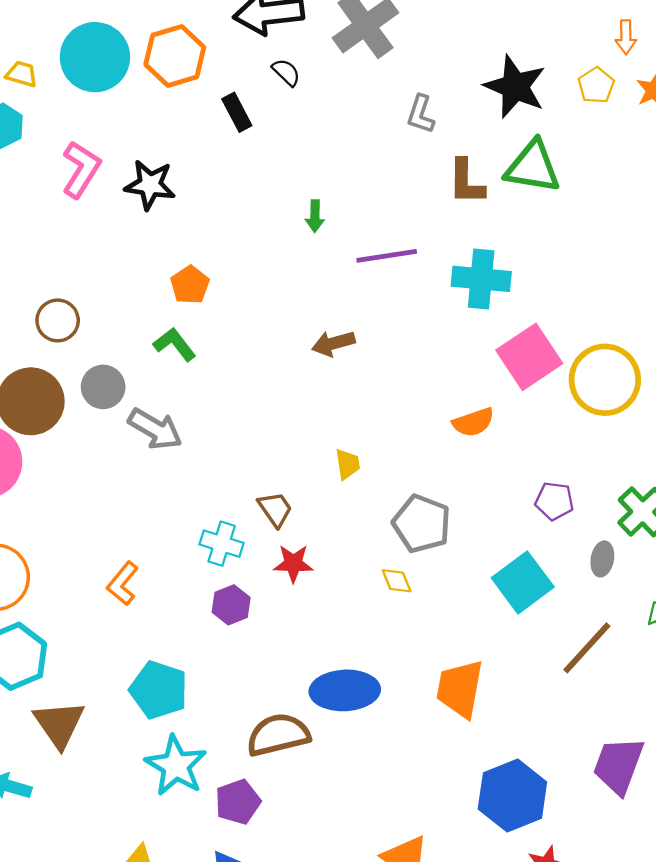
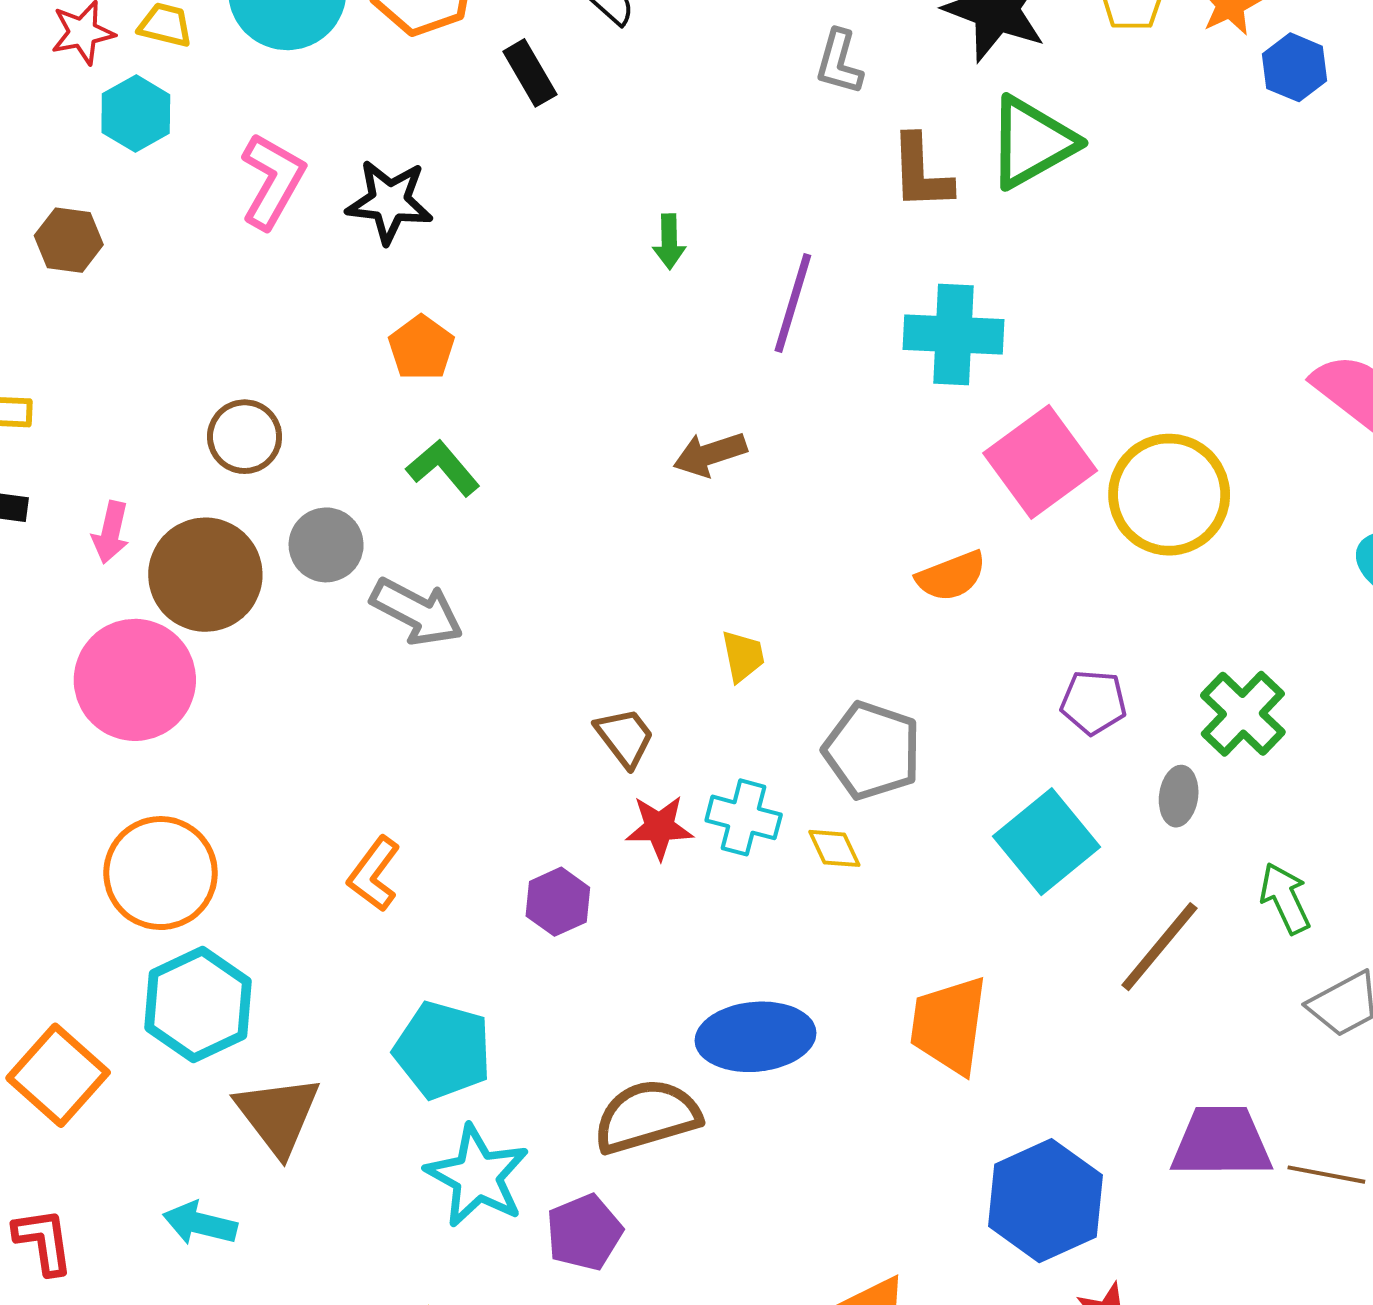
green triangle: (533, 167) -> (1032, 142), turned -36
purple line: (387, 256) -> (793, 303), turned -62
orange pentagon: (190, 285) -> (421, 348), moved
cyan cross: (222, 544) -> (744, 817), moved
purple trapezoid: (618, 765) -> (1221, 1142), turned 72

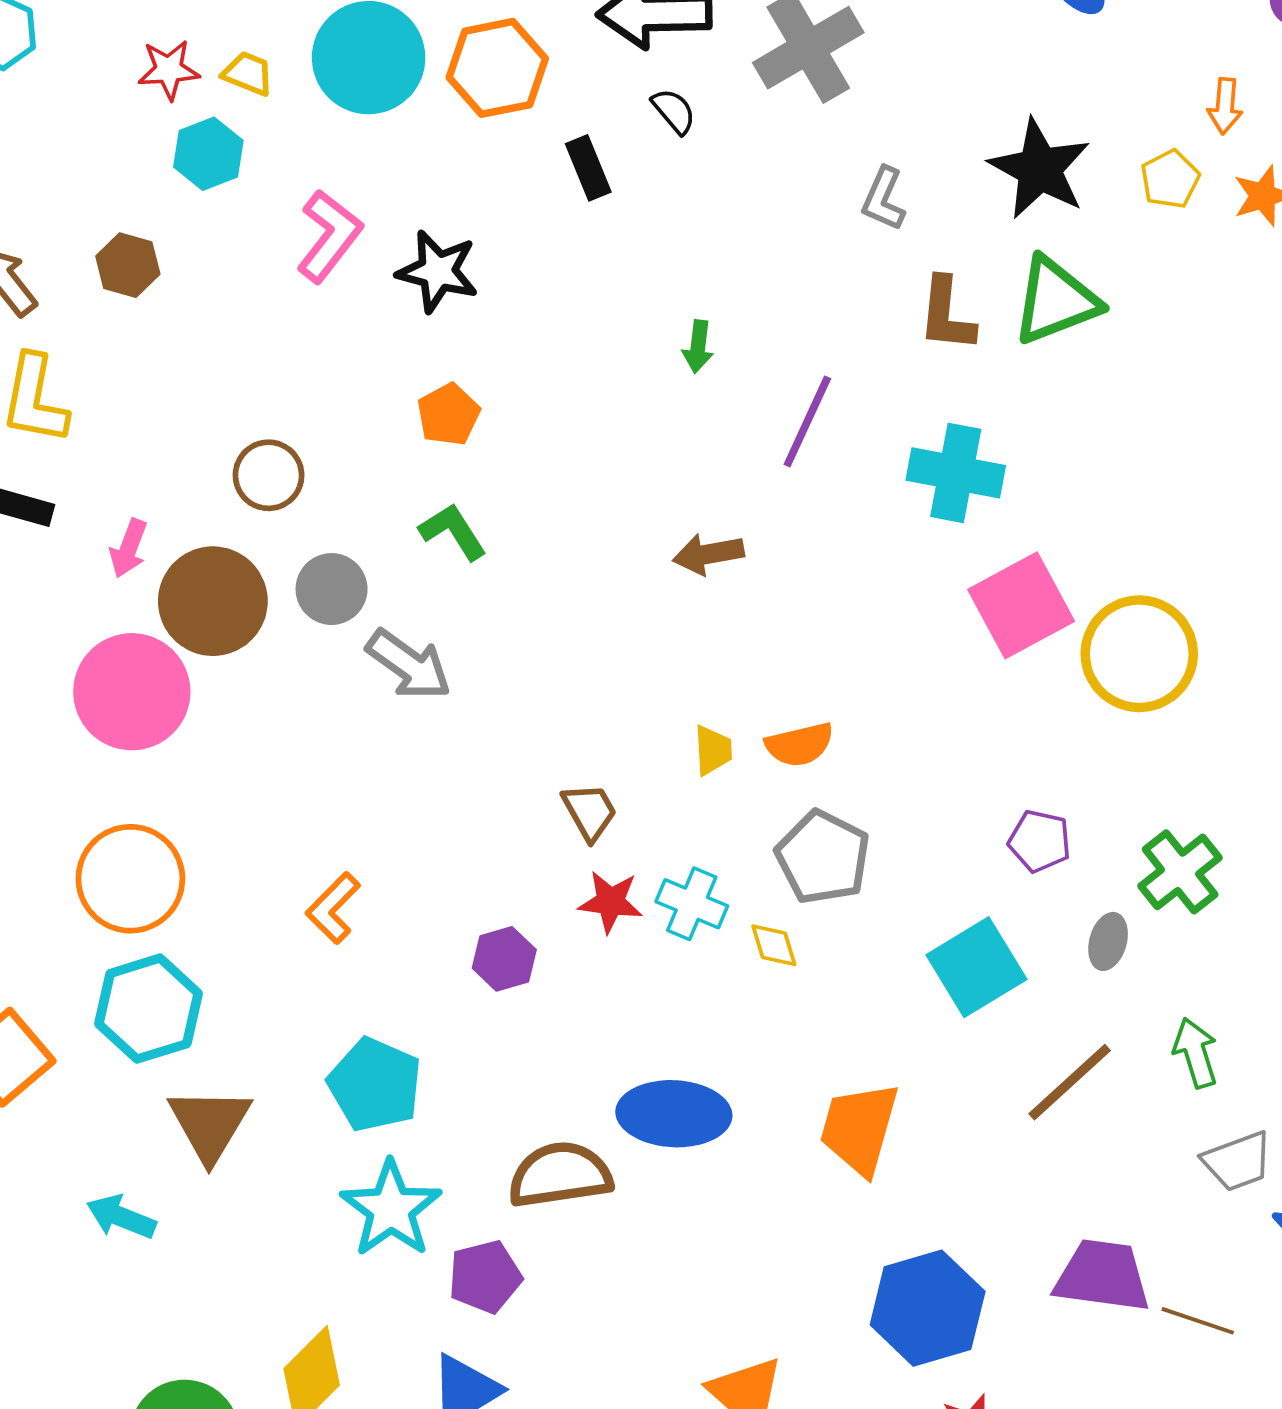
orange semicircle: (951, 576) -> (800, 745), moved

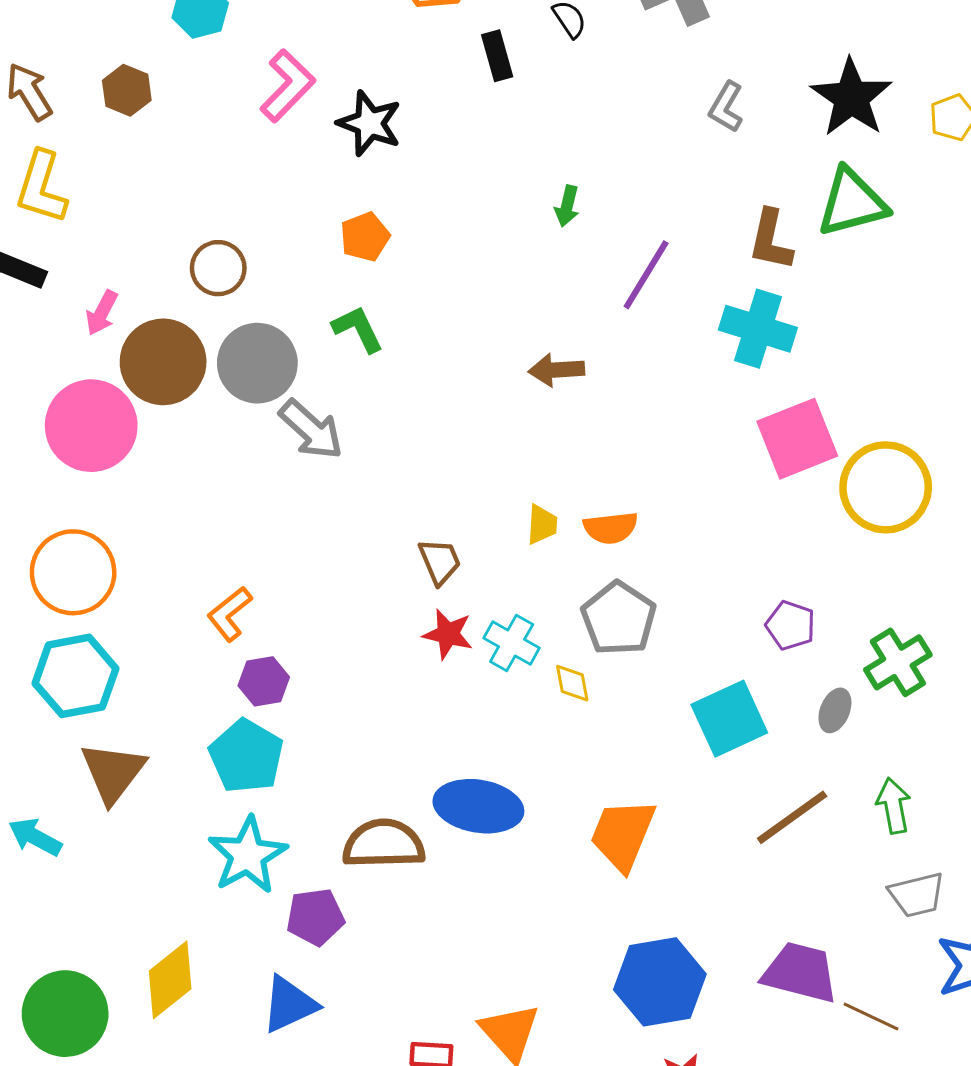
brown L-shape: (947, 314) -> (771, 240), moved
gray circle: (332, 589) -> (257, 363), size x1.4
purple hexagon: (504, 959) -> (264, 681), moved

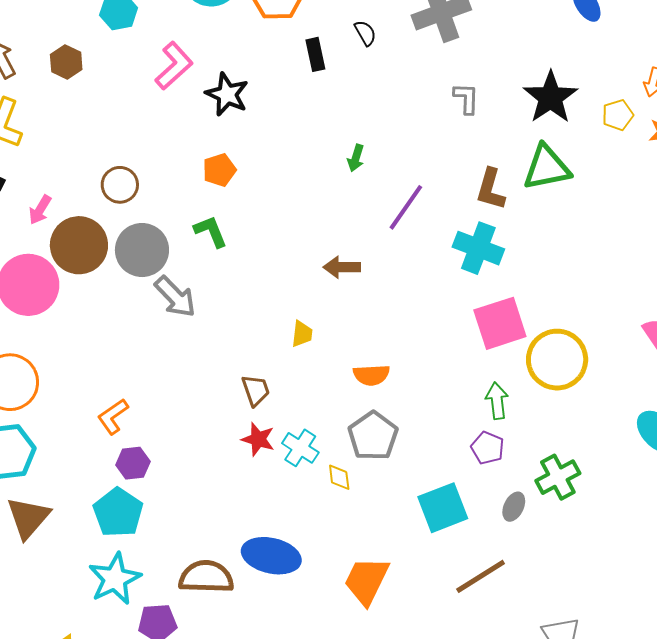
gray L-shape: (726, 107) -> (466, 98), turned 148
yellow trapezoid: (542, 524) -> (302, 334), moved
green arrow: (894, 806) -> (497, 401), moved

